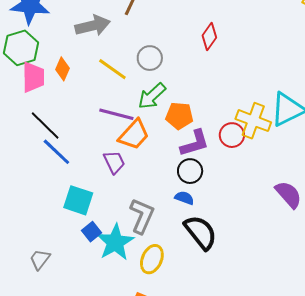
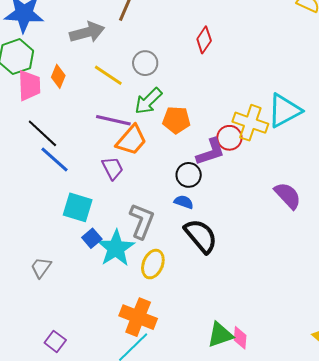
purple L-shape: (195, 143) -> (210, 152), moved

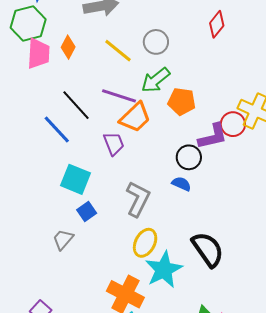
black line: (42, 133) -> (76, 105), moved
black semicircle: (201, 236) -> (208, 249), moved
cyan star: (116, 248) -> (164, 270), moved
gray trapezoid: (41, 267) -> (63, 239), moved

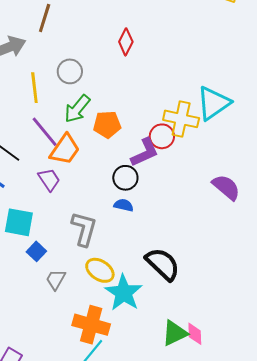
yellow line: (118, 51) -> (34, 88), turned 56
purple line: (119, 96) -> (45, 132), turned 44
gray trapezoid: (63, 239) -> (56, 279), moved
yellow ellipse: (145, 243) -> (100, 270), turned -72

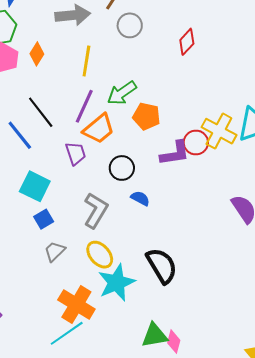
gray circle: (70, 71) -> (130, 25), moved
purple line: (45, 132) -> (84, 106), turned 48
black circle: (125, 178) -> (122, 168), moved

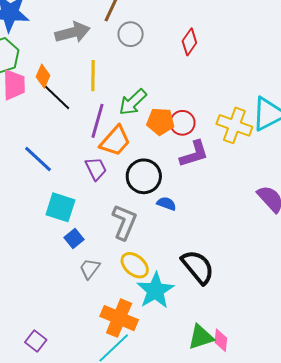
black line: (41, 112) -> (56, 96), moved
red circle: (196, 143) -> (182, 123), moved
black circle: (122, 168) -> (144, 176), size x1.4

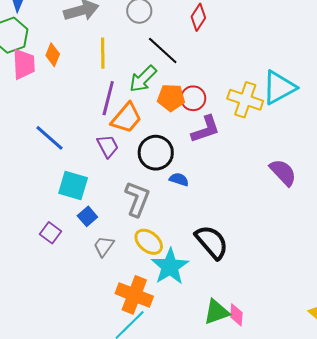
black line: (56, 96) -> (163, 51), moved
purple square: (36, 341) -> (51, 233), moved

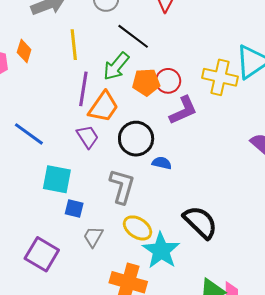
blue square: (87, 216) -> (74, 209), turned -30
purple square: (51, 233) -> (42, 254), moved, size x1.6

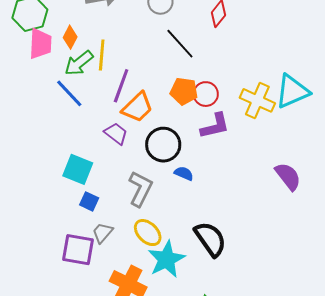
yellow line: (74, 45) -> (102, 55), moved
green arrow: (116, 66) -> (79, 63), moved
blue line: (29, 134) -> (69, 93), moved
purple trapezoid: (88, 137) -> (116, 134), turned -30
purple square: (42, 254) -> (78, 250), moved, turned -32

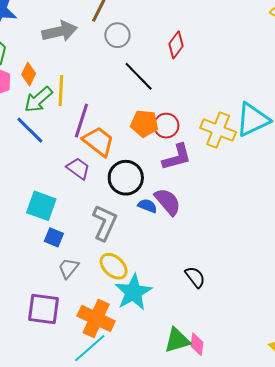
orange trapezoid: (137, 107) -> (98, 141), turned -96
purple semicircle: (288, 176) -> (168, 202), moved
black semicircle: (210, 239) -> (195, 277), moved, size x0.6
purple square: (78, 250) -> (43, 309), moved

